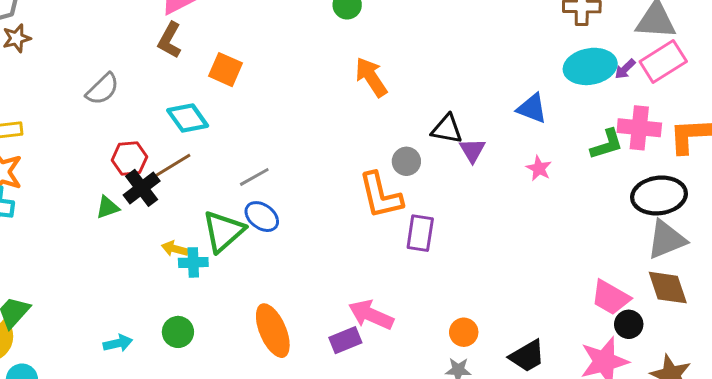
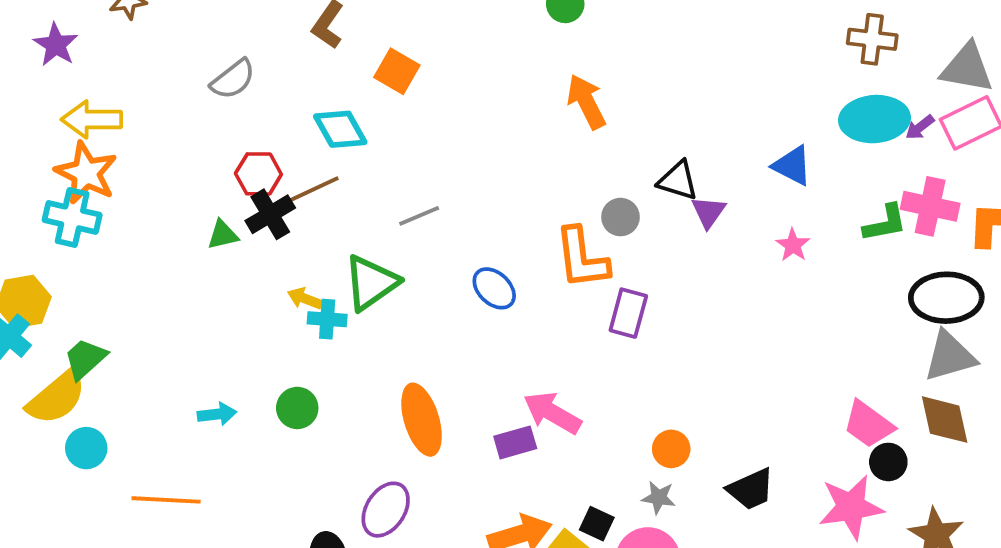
blue ellipse: (262, 217) -> (494, 288), moved

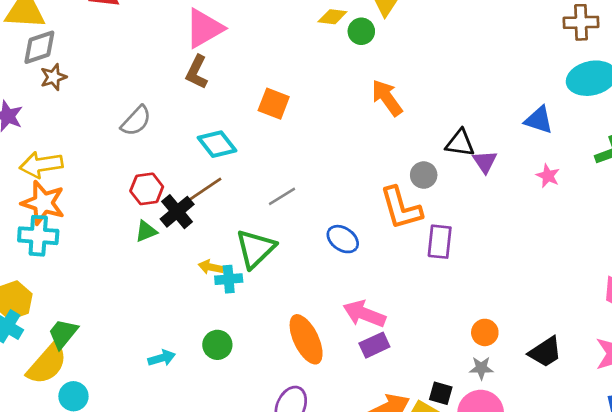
orange square: (397, 71) -> (274, 104), moved
red hexagon: (258, 174) -> (147, 189), moved
pink arrow: (552, 413) -> (364, 314), moved

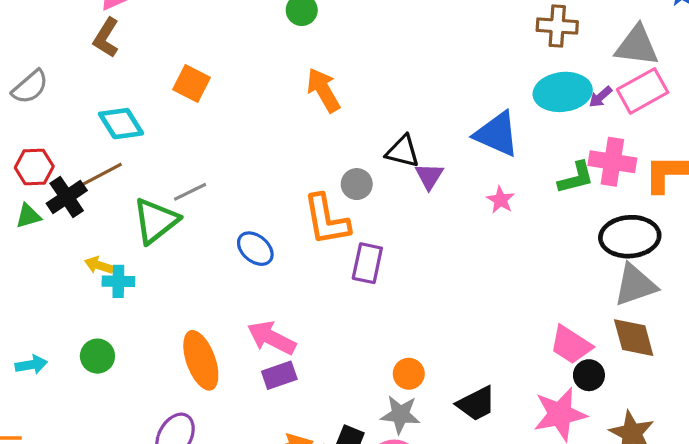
blue triangle: (539, 120) -> (497, 134), size x1.4
green triangle: (255, 249) -> (156, 221), moved
gray star: (481, 368) -> (400, 415), size x1.4

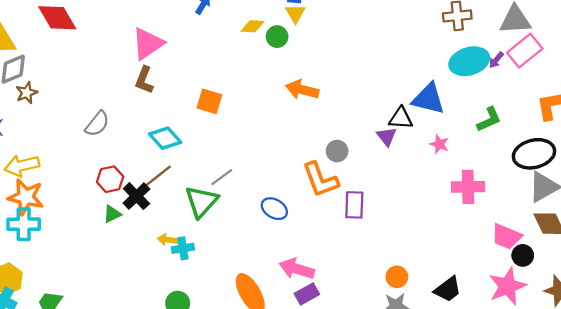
orange arrow: (323, 90) -> (302, 90), turned -36
black triangle: (403, 151) -> (401, 118), moved
pink cross: (612, 162) -> (468, 187), moved

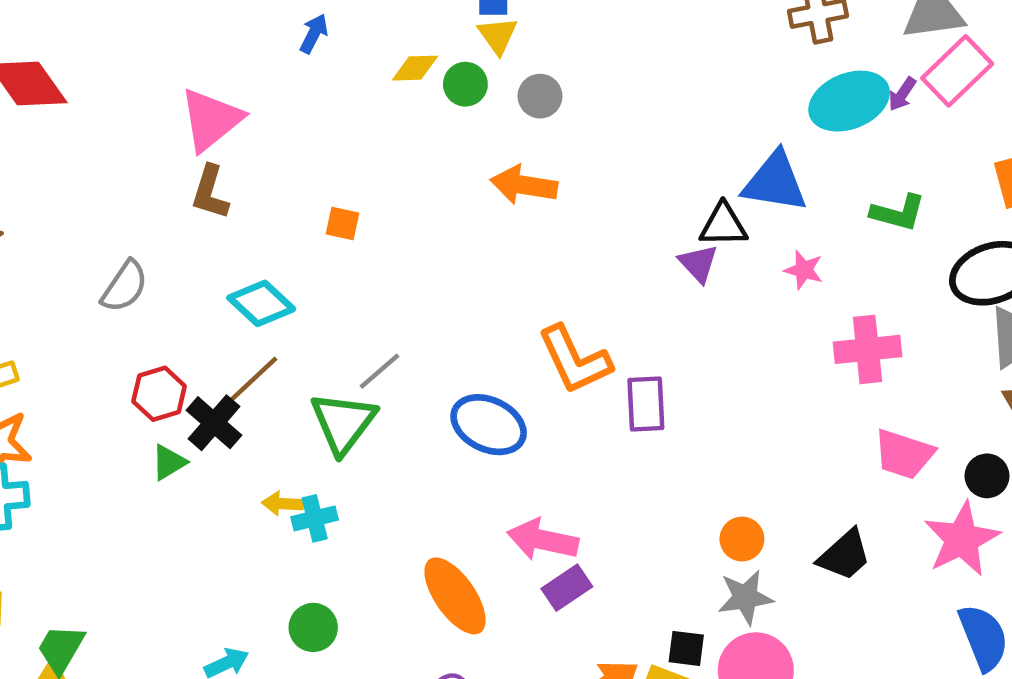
orange square: (209, 101) -> (342, 224), size x0.7
green L-shape: (489, 119) -> (898, 213), turned 44
gray circle: (337, 151) -> (540, 96), moved
blue ellipse: (274, 209) -> (489, 425), size x1.4
pink trapezoid: (506, 237) -> (904, 454), moved

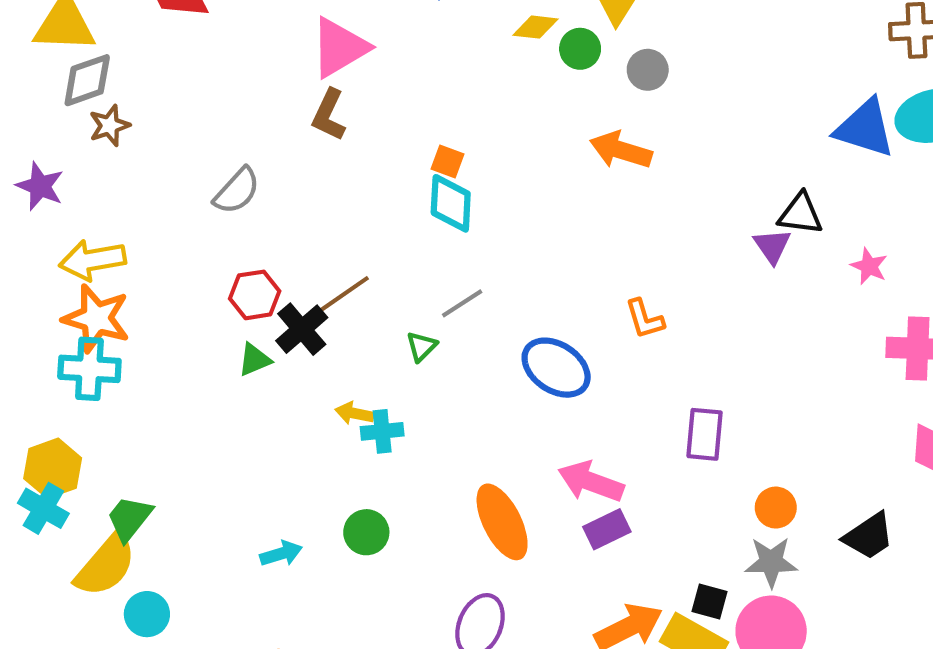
blue triangle: (775, 182) -> (865, 128), moved
cyan diamond: (261, 303) -> (451, 203), moved, turned 42
orange L-shape: (575, 360) -> (645, 319), size x0.6
purple rectangle: (646, 404) -> (705, 434), moved
green triangle: (343, 423) -> (422, 346), size x0.5

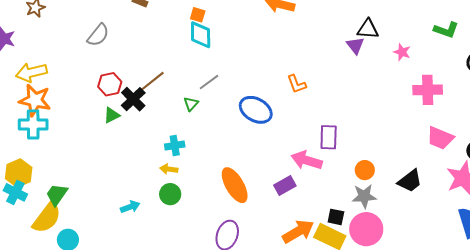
yellow arrow: (354, 413) -> (169, 169), moved
pink arrow: (591, 482) -> (307, 160), moved

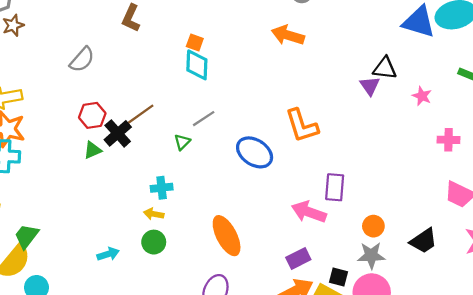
orange L-shape: (297, 84) -> (302, 126), size x1.6
pink cross: (428, 90) -> (448, 140), size x0.7
purple rectangle: (285, 185) -> (298, 258), moved

